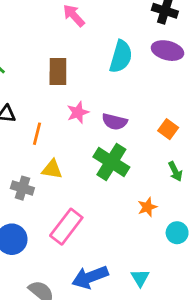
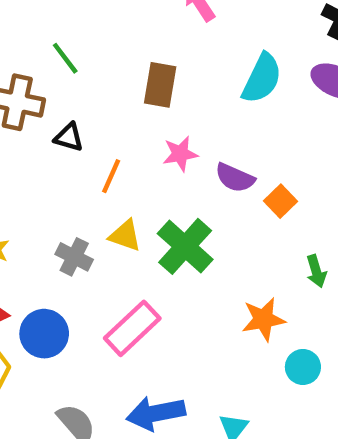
orange square: (168, 129) -> (280, 201), moved
green cross: (111, 162) -> (185, 246), moved
orange star: (147, 207) -> (263, 319), size x1.4

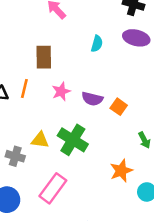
cyan semicircle: (262, 78) -> (97, 44), size x0.6
orange line: (111, 176) -> (24, 88), moved

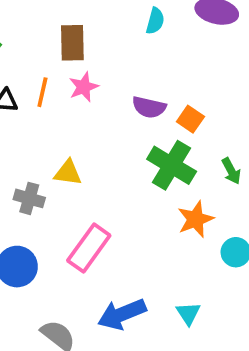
pink star: (61, 91) -> (84, 87), moved
green cross: (73, 140) -> (172, 165), moved

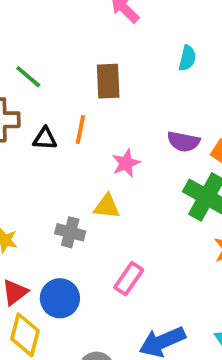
pink star: (84, 87) -> (126, 163), moved
pink rectangle: (89, 248) -> (129, 279), size x0.7

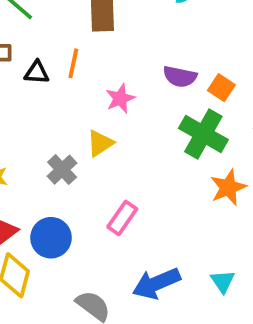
yellow triangle: (107, 207) -> (100, 143), turned -40
gray cross: (70, 232) -> (62, 170), turned 32

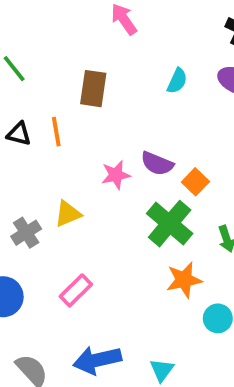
orange line: (73, 63) -> (56, 132), turned -32
pink star: (120, 98) -> (116, 175), moved

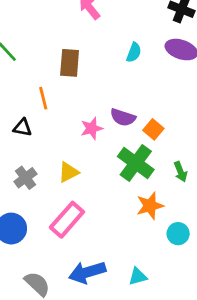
black triangle: (19, 134) -> (23, 128), moved
yellow triangle: (68, 214) -> (68, 172), moved
pink rectangle: (76, 290) -> (67, 220), size x1.4
cyan triangle: (162, 370) -> (138, 277), turned 42

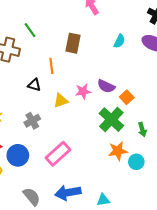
yellow triangle: (68, 172) -> (61, 101), moved
cyan circle: (178, 234) -> (136, 162), moved

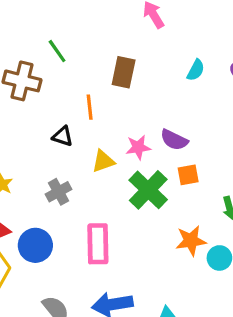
orange square: (127, 97) -> (188, 175), moved, turned 32
green cross: (111, 120) -> (148, 190), moved
pink rectangle: (58, 154) -> (98, 244), turned -50

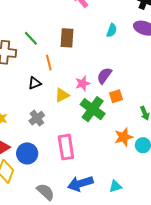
green line: (57, 51) -> (31, 38), moved
black triangle: (63, 136) -> (35, 83), turned -32
purple semicircle: (174, 140) -> (104, 76), turned 108

